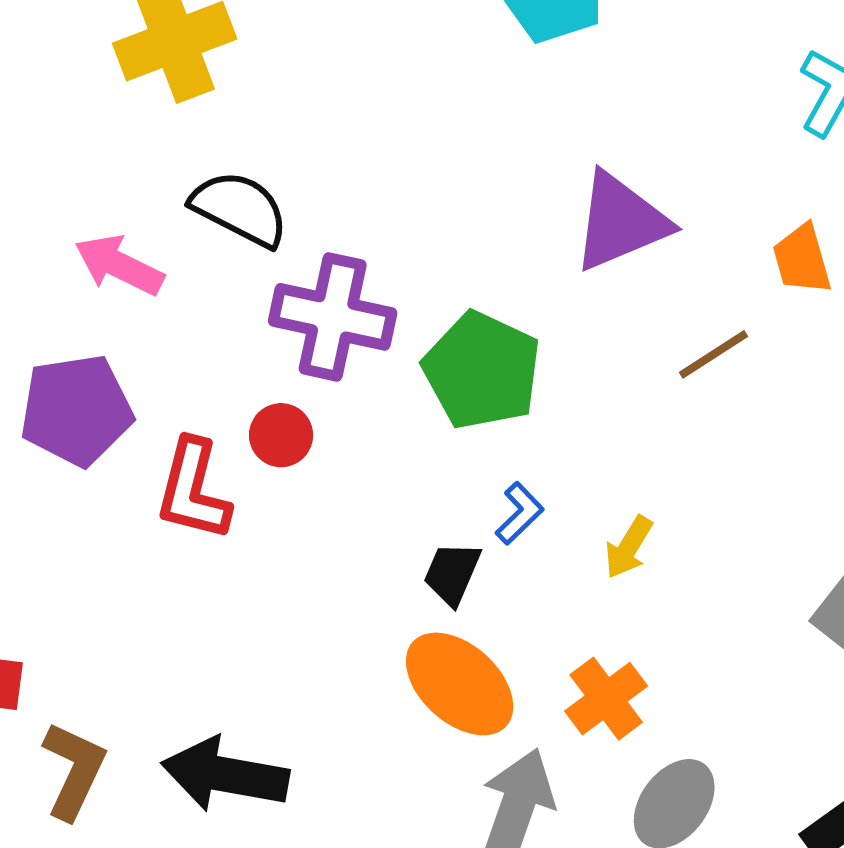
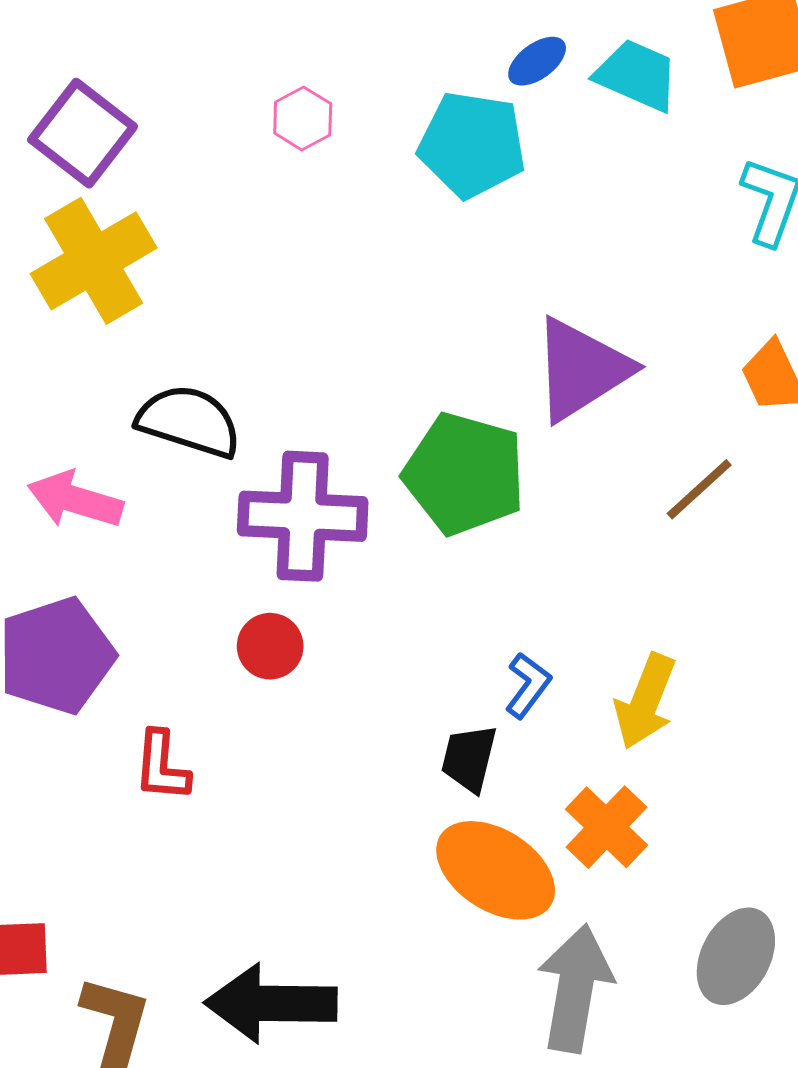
green pentagon: (482, 370) -> (464, 474), moved
red L-shape: (193, 490) -> (162, 766), moved, size x0.7
yellow arrow: (629, 547) -> (645, 701), size x1.4
orange cross: (606, 699) -> (606, 827), moved

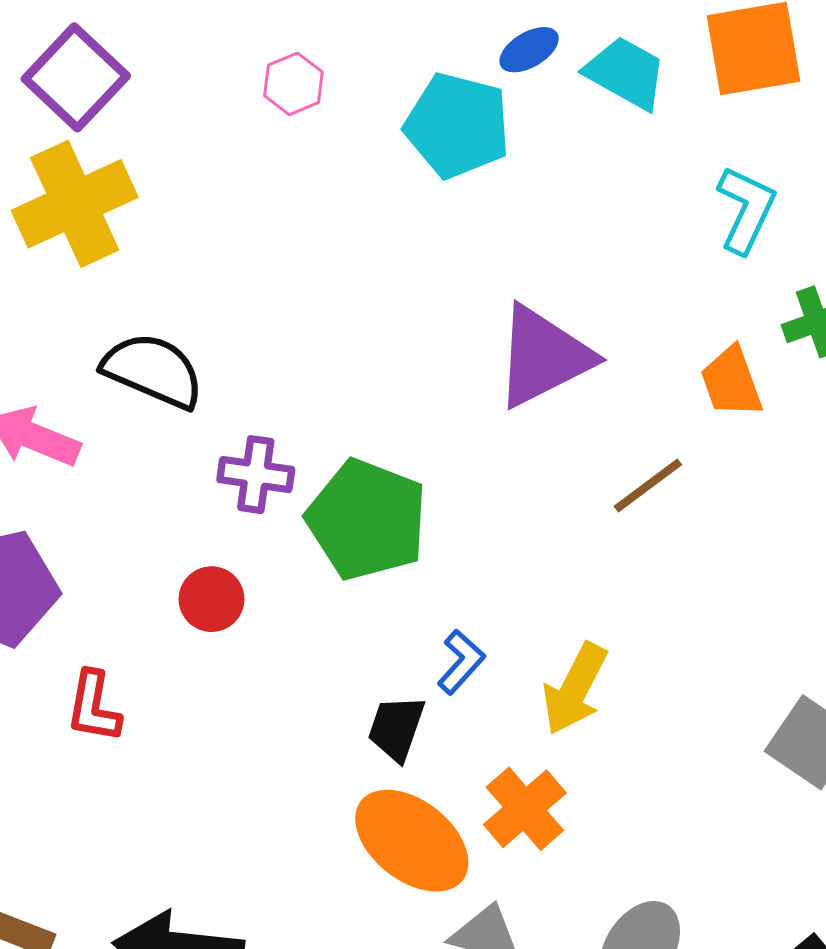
green pentagon: (464, 474) -> (367, 520), moved
purple cross: (303, 516) -> (256, 475), size x0.6

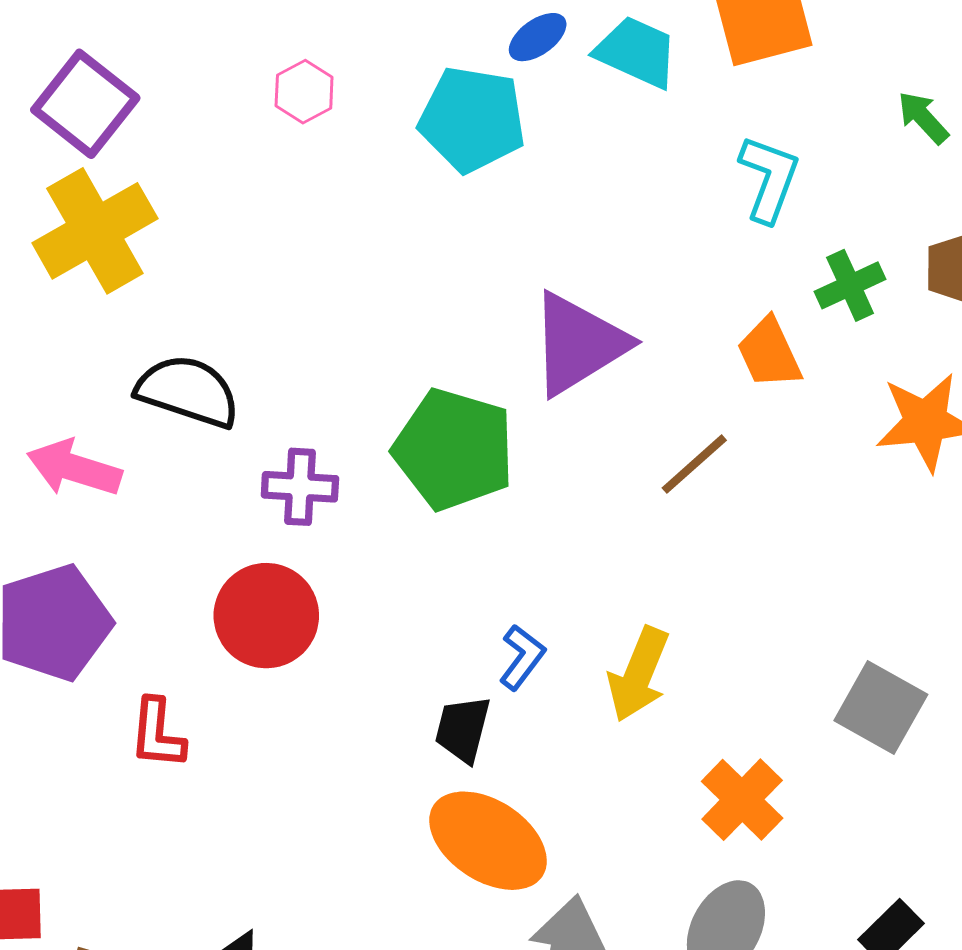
green pentagon: (367, 520) -> (454, 449), moved
red circle: (212, 599) -> (266, 616), size x1.6
orange cross: (525, 809) -> (742, 800), moved

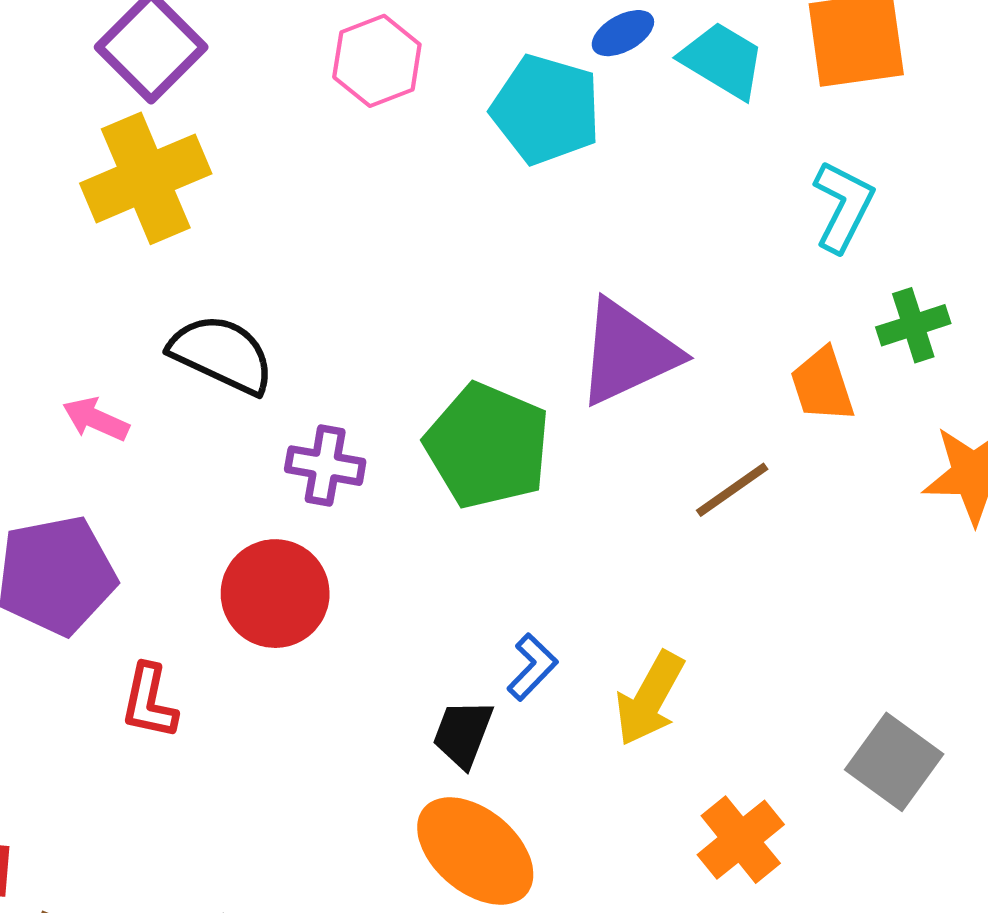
pink hexagon: (304, 92) -> (377, 61), size x1.4
pink arrow: (74, 468) -> (96, 419), size x0.7

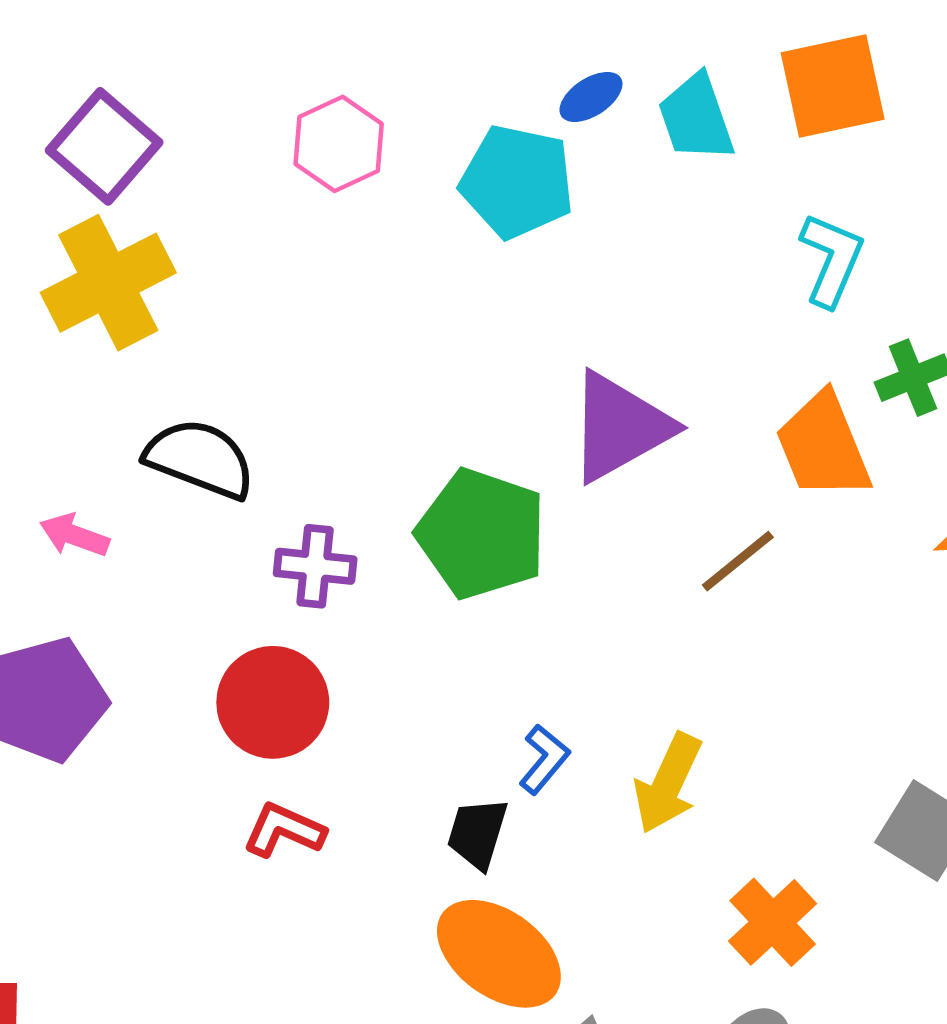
cyan trapezoid: (723, 60) -> (696, 118), turned -136
orange trapezoid: (822, 385) -> (823, 446), size x1.4
red L-shape: (149, 702) -> (284, 830), moved, turned 106

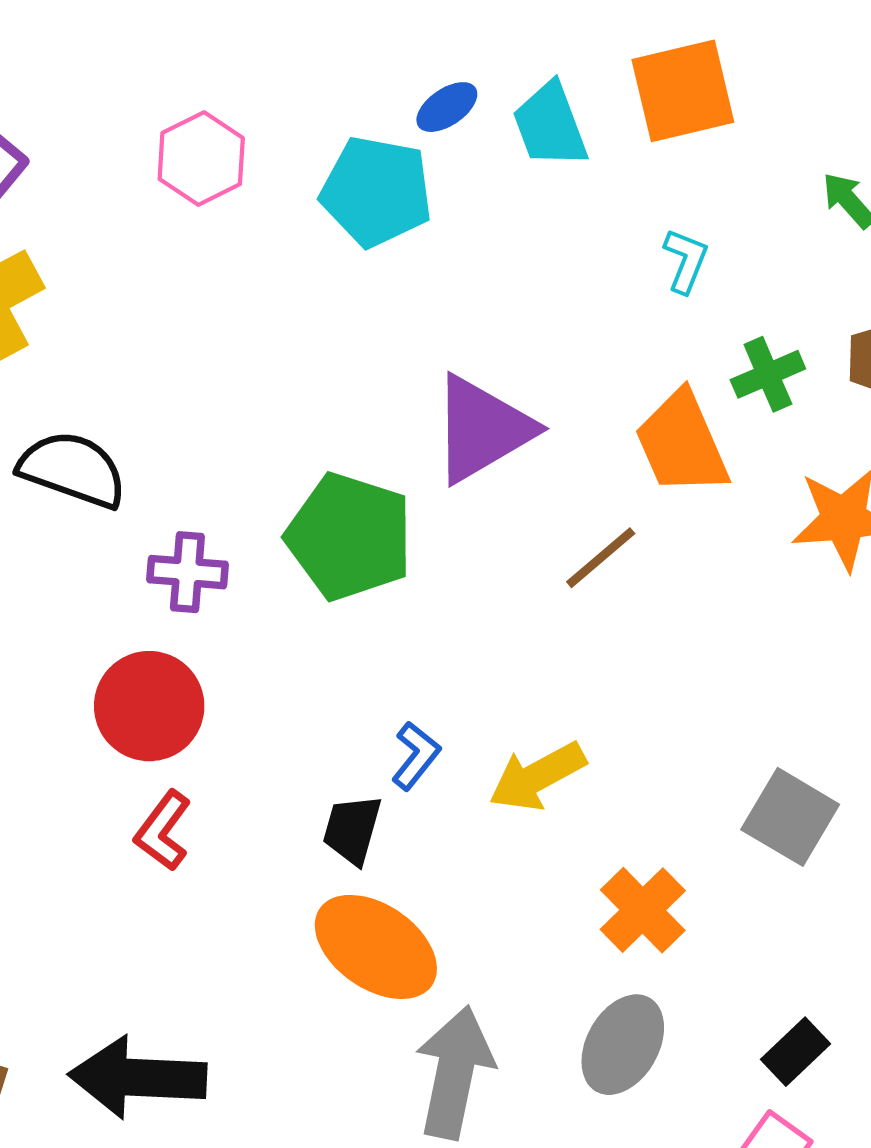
cyan L-shape: (832, 260) -> (686, 261), size x0.7
yellow arrow: (668, 783) -> (537, 776), turned 38
red L-shape: (284, 830) -> (163, 831), turned -76

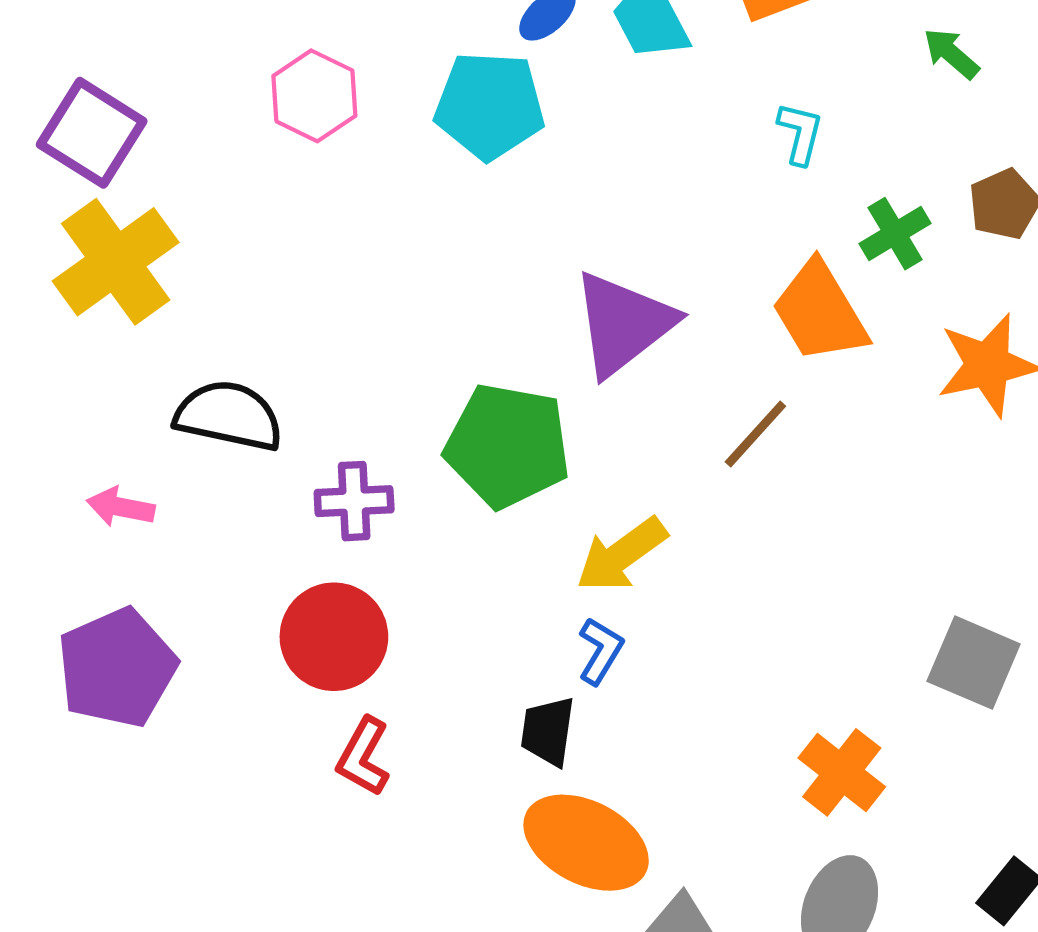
yellow arrow: (537, 776) -> (621, 555), moved

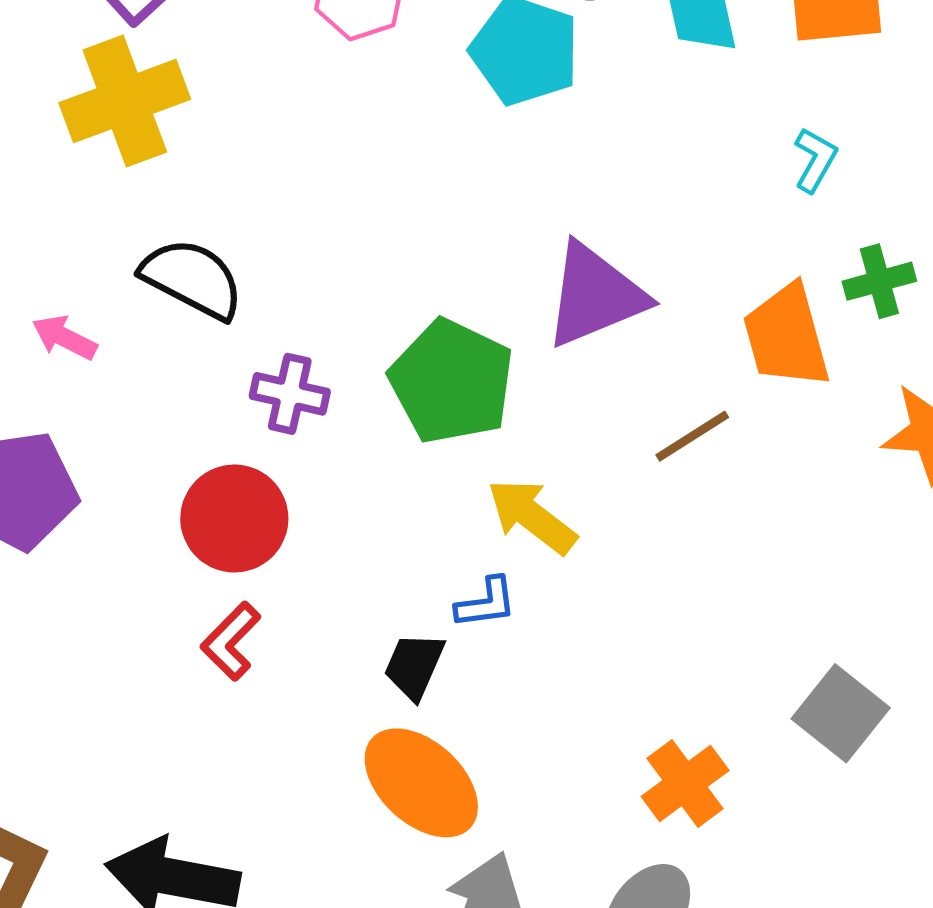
yellow arrow: (621, 555) -> (532, 516), turned 58
blue L-shape: (600, 651) -> (486, 603), turned 36

